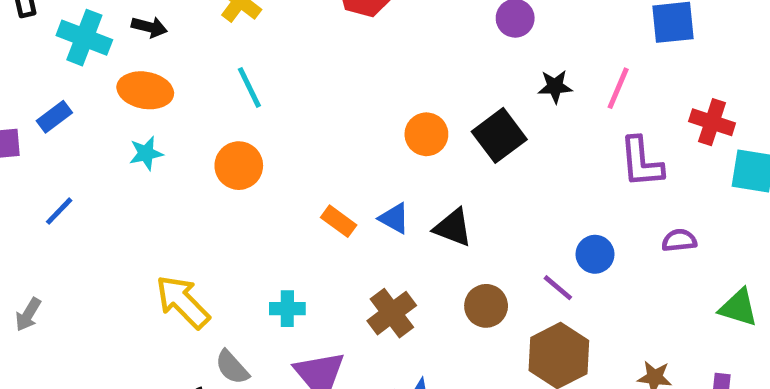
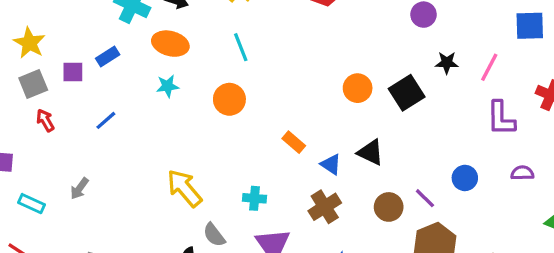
blue triangle: (394, 218) -> (331, 164), moved
purple line: (558, 288) -> (425, 198), moved

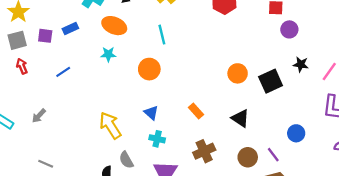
orange rectangle: (294, 142) -> (196, 111), moved
blue triangle: (331, 164) -> (151, 113), moved
blue circle: (465, 178) -> (296, 133), moved

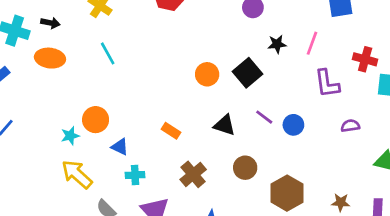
cyan star: (108, 54) -> (70, 136), moved
orange circle: (149, 69) -> (96, 120), moved
purple line: (273, 155) -> (264, 117), moved

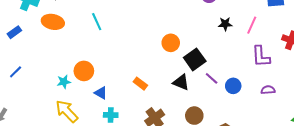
black square: (248, 73) -> (195, 59), moved
purple semicircle: (350, 126) -> (268, 90), moved

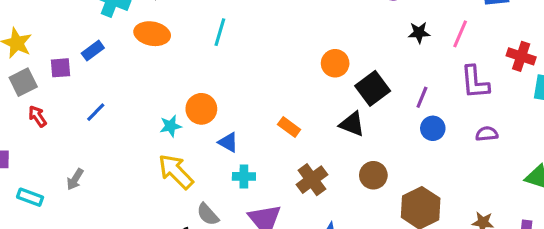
cyan line: (97, 22) -> (220, 32), turned 42
purple line: (212, 78) -> (422, 97), moved, turned 72

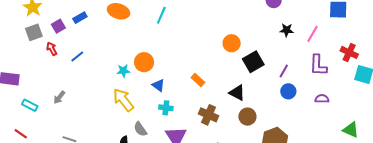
purple square: (60, 68) -> (58, 26), turned -32
red arrow: (37, 116) -> (52, 49), moved
black triangle: (352, 124) -> (237, 93), moved
brown cross: (312, 180) -> (209, 115), turned -36

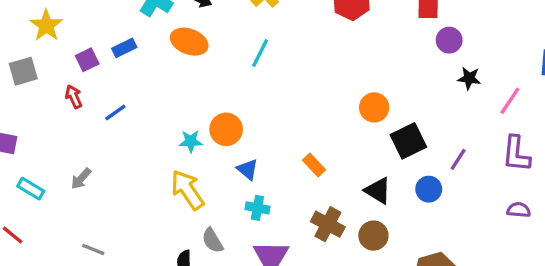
black star: (287, 30) -> (469, 78), moved
gray square: (34, 32) -> (23, 71), moved
blue circle: (288, 91) -> (429, 189), moved
brown circle: (247, 117) -> (373, 236), moved

